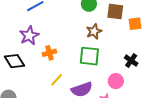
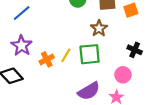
brown star: (94, 31) -> (99, 28), moved
yellow line: (57, 80) -> (66, 55), moved

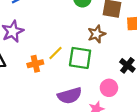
orange cross: (47, 59) -> (35, 64), moved

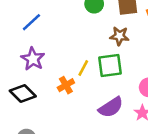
brown star: (97, 34) -> (119, 36), turned -30

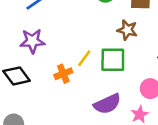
purple star: (33, 59) -> (32, 41), turned 30

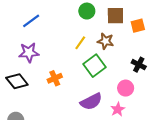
yellow line: (84, 58) -> (80, 43), moved
green square: (113, 60) -> (94, 66), turned -35

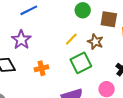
purple star: (29, 53) -> (21, 40), turned 30

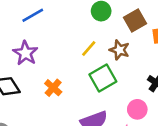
brown square: (109, 19) -> (135, 21), turned -36
orange cross: (41, 68) -> (53, 88), turned -32

